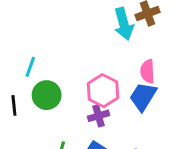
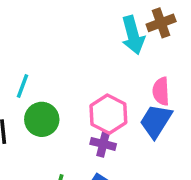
purple cross: (99, 116) -> (103, 144), turned 30

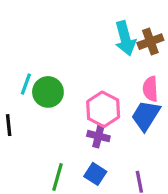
brown cross: (161, 23) -> (150, 42), moved
green circle: (42, 119) -> (48, 92), moved

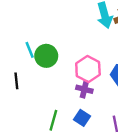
cyan line: (26, 84) -> (30, 50), turned -42

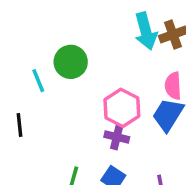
green circle: (46, 56) -> (71, 62), moved

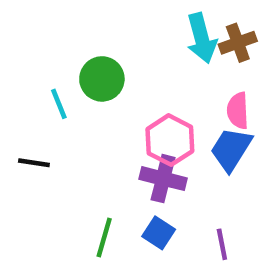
black line: (19, 125) -> (34, 163), turned -75
purple cross: (117, 137) -> (163, 179), size x1.4

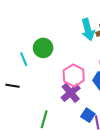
purple cross: (163, 179) -> (71, 93), turned 36
blue square: (159, 233) -> (88, 115), moved

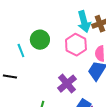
pink hexagon: (74, 75) -> (76, 45), moved

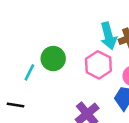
cyan line: (21, 51) -> (29, 72), turned 48

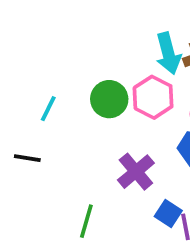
green circle: (53, 59) -> (109, 99), moved

